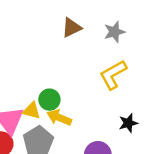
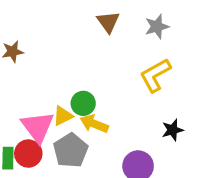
brown triangle: (72, 28) -> (108, 22), turned -40
yellow triangle: (31, 111) -> (63, 116), turned -42

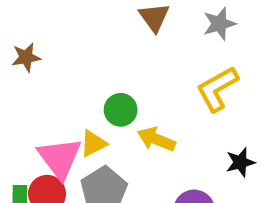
green circle: (83, 103) -> (121, 110), moved
yellow arrow: (94, 124) -> (156, 139), moved

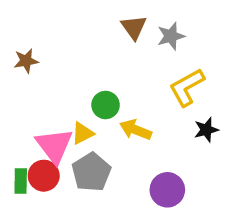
gray star: (219, 24) -> (171, 36), moved
black star: (240, 162) -> (206, 130), moved

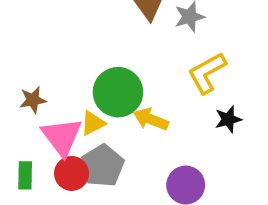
brown star: (26, 61) -> (33, 100), moved
green circle: (106, 105) -> (118, 92), size x1.6
red circle: (44, 176) -> (72, 173), moved

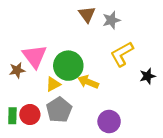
black star: (228, 119) -> (147, 76), moved
pink triangle: (62, 137) -> (35, 56), moved
red circle: (72, 173) -> (30, 115), moved

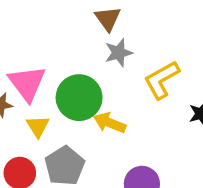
gray star: (111, 20) -> (119, 53), moved
yellow triangle: (53, 84) -> (38, 126), moved, turned -35

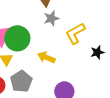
green circle: (79, 98) -> (17, 38), moved

